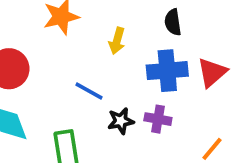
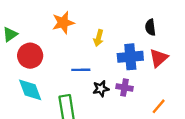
black semicircle: (173, 22) -> (150, 27), moved
blue line: (89, 91) -> (81, 70), turned -30

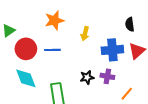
blue line: (81, 70) -> (52, 50), moved
orange line: (159, 106) -> (127, 94), moved

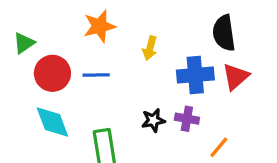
black semicircle: (130, 24) -> (224, 33), size x1.5

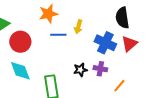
blue line: (96, 75) -> (58, 35), moved
blue cross: (195, 75) -> (105, 43), turned 30

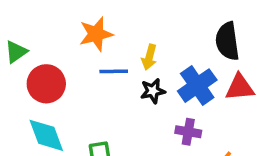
blue cross: (105, 43) -> (197, 86), turned 30
red triangle: (129, 44) -> (240, 87), turned 36
black star: (80, 70) -> (153, 91), moved

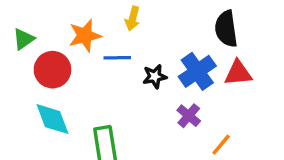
orange star: (96, 34) -> (85, 36), moved
yellow arrow: (149, 57) -> (133, 19), moved
purple cross: (188, 132) -> (189, 116), turned 30

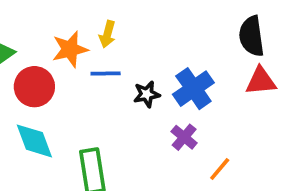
yellow arrow: (133, 19) -> (107, 34), moved
black semicircle: (226, 29) -> (251, 36), moved
red triangle: (238, 73) -> (261, 81), moved

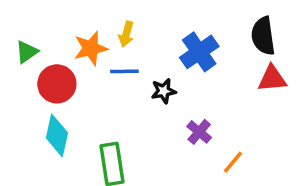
blue cross: (193, 89) -> (199, 52), moved
cyan diamond: (34, 141) -> (57, 135), turned 33

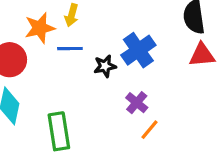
blue cross: (199, 52) -> (138, 50), moved
orange line: (233, 162) -> (149, 130), moved

